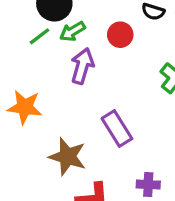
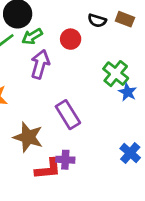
purple cross: (148, 185) -> (65, 160), moved

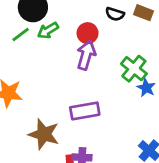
purple arrow: (40, 64) -> (86, 55), moved
purple rectangle: (68, 115) -> (85, 111), turned -68

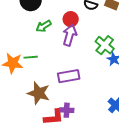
green arrow: (48, 30) -> (44, 26), moved
green line: (21, 35) -> (31, 57), moved, turned 32

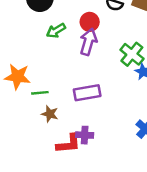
green line: (31, 57) -> (40, 93), moved
brown star: (39, 93) -> (50, 114), size x0.6

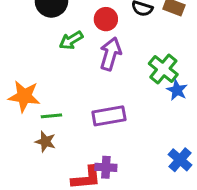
red circle: (90, 22) -> (106, 19), moved
brown star: (50, 114) -> (45, 142), moved

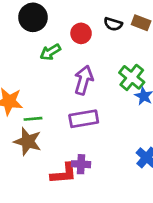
purple arrow: (110, 54) -> (84, 80), moved
brown star: (45, 142) -> (28, 141), size x1.5

